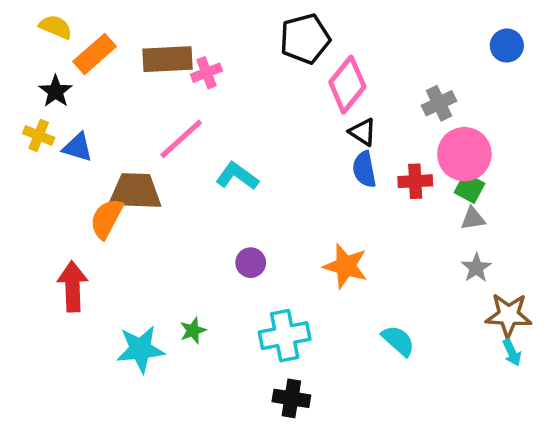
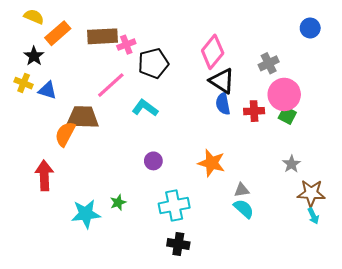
black pentagon: (305, 39) -> (153, 63), moved
black triangle: (363, 132) -> (222, 81), size x1.5
gray triangle: (473, 219) -> (242, 190), moved

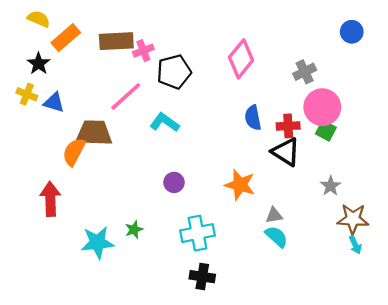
black triangle: (222, 81) -> (286, 152), moved

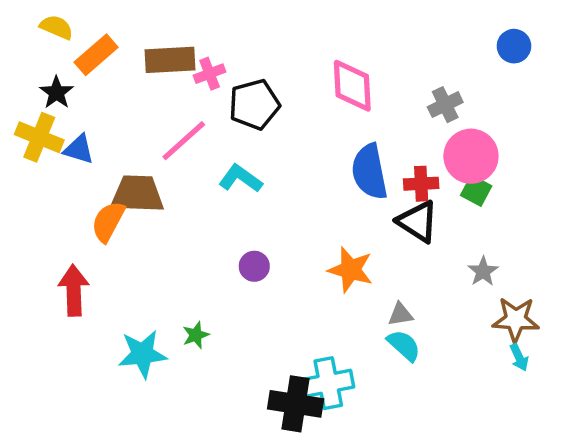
pink diamond: (241, 59) -> (352, 86), turned -42
yellow cross: (27, 94) -> (39, 137), size x1.5
blue semicircle: (253, 118) -> (370, 172), size x1.5
cyan cross: (198, 233) -> (328, 383), moved
black cross: (202, 277) -> (296, 404), size x1.4

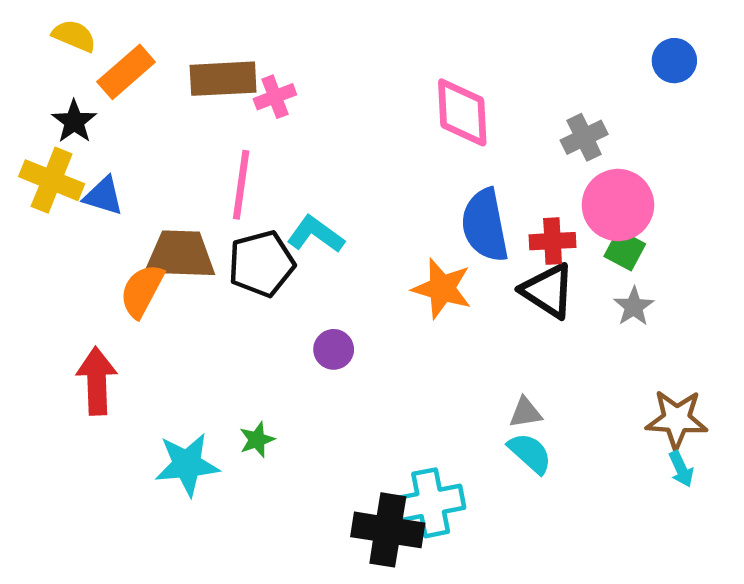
black pentagon: (254, 105) -> (261, 264), moved
pink line: (184, 141) -> (241, 185), turned -40
orange star: (351, 270) -> (442, 288), moved
gray star: (483, 271) -> (634, 307), moved

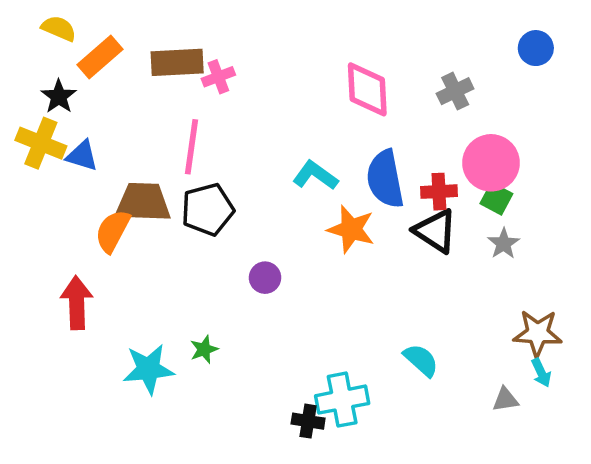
gray cross: (584, 137) -> (455, 91), moved
cyan L-shape: (316, 234) -> (315, 175), moved
gray triangle: (525, 413) -> (505, 400), moved
black cross: (388, 530) -> (308, 421), size x0.6

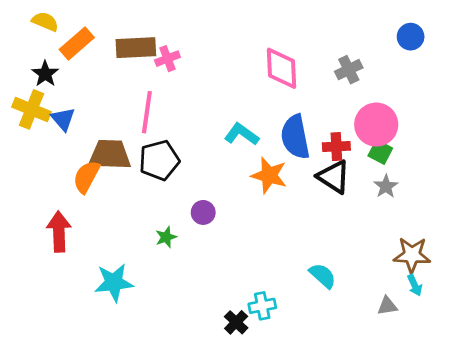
blue triangle: (82, 156) -> (63, 119), turned 32
green star: (204, 349) -> (166, 237), moved
cyan cross: (342, 400) -> (262, 306), size x0.7
black cross: (308, 421) -> (236, 322), turned 35

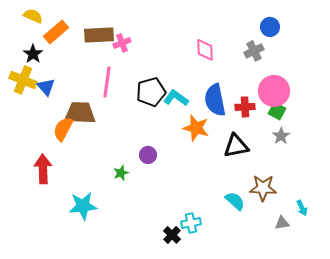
blue circle: (411, 37) -> (270, 27), moved
pink diamond: (281, 68) -> (205, 50), size x0.7
black pentagon: (159, 160) -> (151, 92), moved
black triangle: (334, 177) -> (236, 146), moved, turned -44
brown star: (412, 255) -> (263, 188), moved

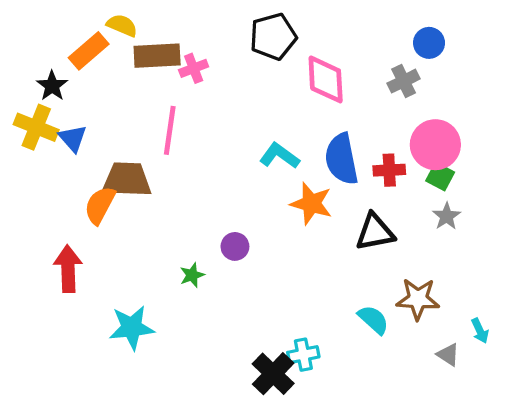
yellow semicircle: (33, 16) -> (122, 25), moved
pink diamond: (205, 50) -> (326, 79), size x1.4
black pentagon: (151, 92) -> (273, 37), moved
gray triangle: (282, 223) -> (448, 355), turned 42
black cross: (172, 235) -> (273, 374), size x1.5

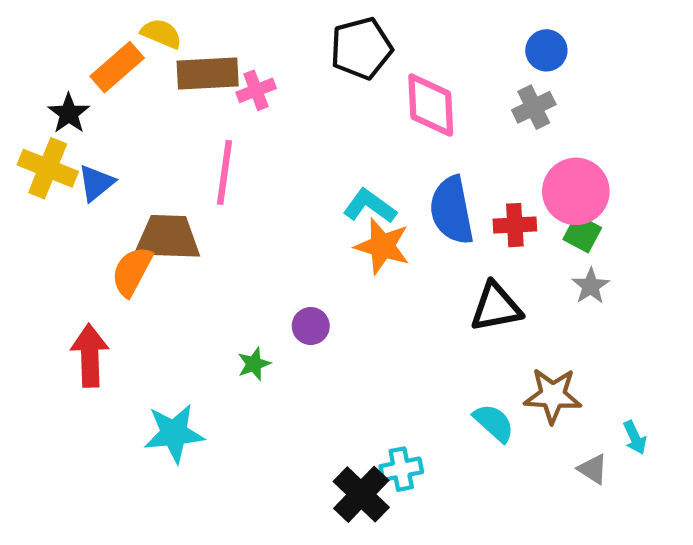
blue circle: (429, 43) -> (546, 50), moved
blue triangle: (73, 138) -> (96, 183), turned 32
orange star: (311, 204) -> (382, 246), moved

